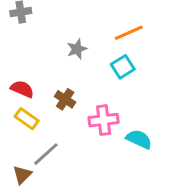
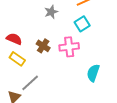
pink cross: (104, 120) -> (69, 47), moved
cyan semicircle: (139, 139) -> (93, 73), turned -96

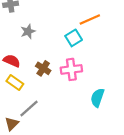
gray star: (51, 12) -> (28, 31), moved
cyan square: (82, 24) -> (74, 38), moved

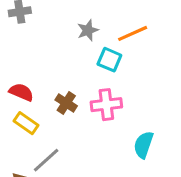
gray star: (28, 31) -> (88, 30), moved
cyan square: (74, 38) -> (109, 60), turned -35

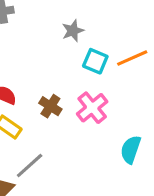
orange line: (133, 33) -> (132, 58), moved
pink cross: (106, 105) -> (92, 108), turned -32

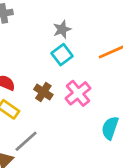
cyan square: (95, 61) -> (62, 55), moved, turned 30

